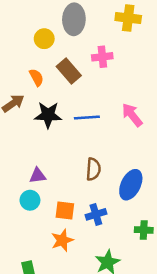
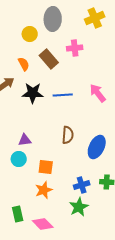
yellow cross: (128, 18) -> (95, 18), turned -30
blue cross: (96, 214) -> (82, 185), moved

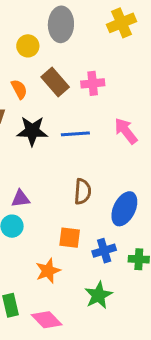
pink cross: (75, 48) -> (93, 83), moved
orange square: (46, 167) -> (70, 238), moved
blue cross: (82, 185) -> (104, 251), moved

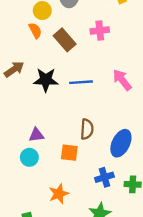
pink cross: (93, 83) -> (100, 31), moved
orange semicircle: (19, 89) -> (35, 31), moved
orange square: (70, 238) -> (69, 153), moved

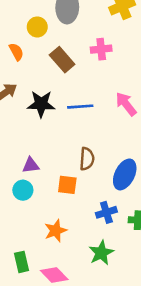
orange semicircle: (35, 31) -> (16, 52), moved

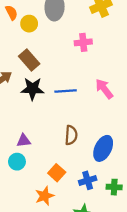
orange semicircle: (16, 52) -> (11, 13), moved
brown rectangle: (62, 60) -> (29, 60), moved
orange square: (67, 185) -> (57, 173), moved, turned 35

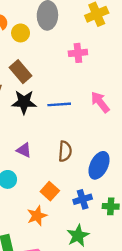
purple triangle: (24, 141) -> (24, 150), moved, turned 32

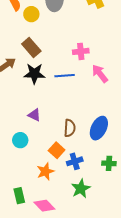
pink cross: (78, 53) -> (81, 51), moved
brown semicircle: (65, 151) -> (70, 128), moved
blue cross: (83, 199) -> (75, 161), moved

